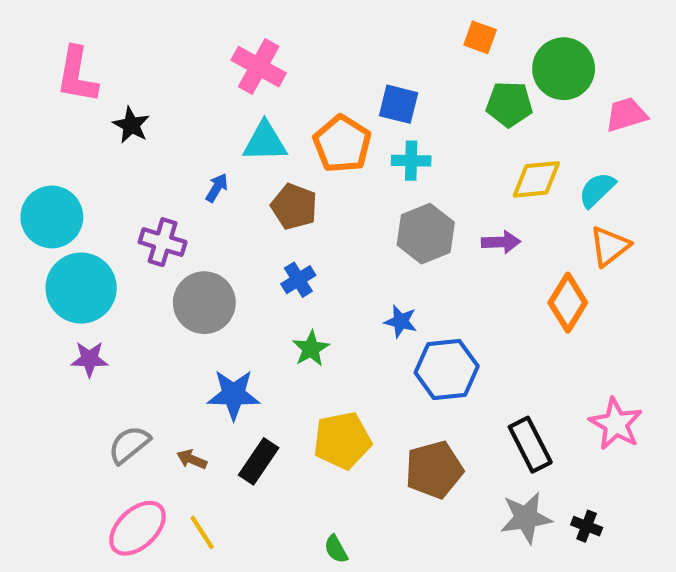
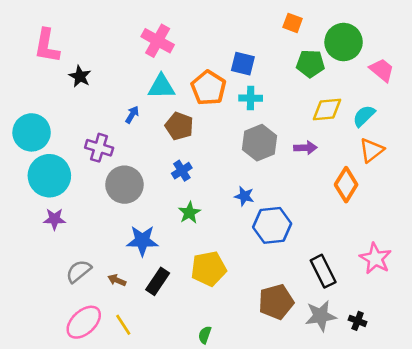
pink trapezoid: (626, 115) -> (382, 70), turned 56
brown pentagon: (434, 470) -> (276, 302), moved
green semicircle: (336, 549) -> (205, 335), turned 48

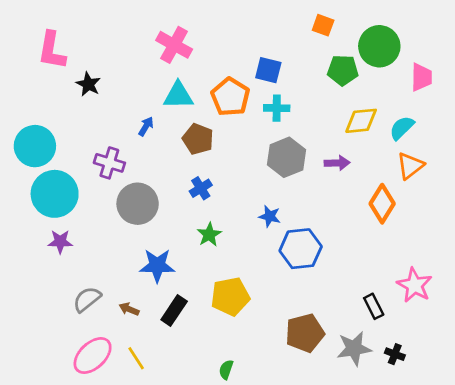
pink trapezoid: (382, 70) -> (421, 77), turned 52
black rectangle: (323, 271) -> (374, 306), moved, size x0.7

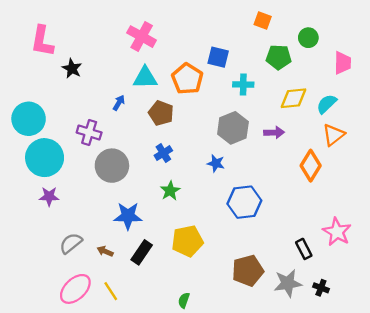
green circle: (379, 46) -> (308, 38), size x0.6
cyan cross: (277, 108) -> (243, 85), moved
blue star: (270, 216) -> (216, 163), moved

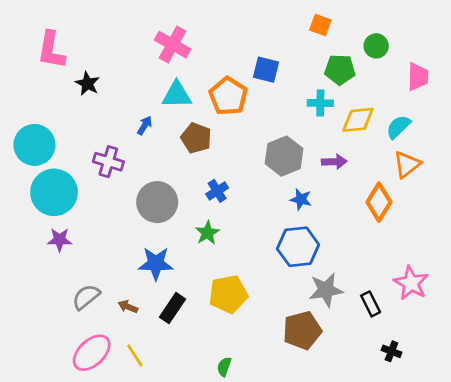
cyan cross: (243, 85) -> (320, 103), moved
blue cross: (163, 153) -> (217, 191), moved
blue star: (216, 163) -> (301, 199), moved
gray circle: (112, 166) -> (157, 202), moved
gray star: (288, 283) -> (326, 290), moved

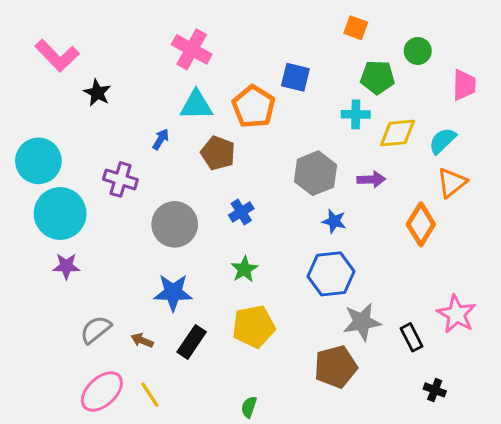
pink L-shape: (51, 50) -> (57, 56), turned -54
green star: (207, 233) -> (244, 269), moved

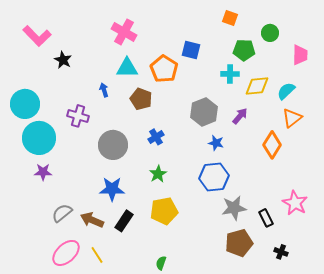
blue arrow: (161, 139) -> (104, 90), turned -48
purple arrow: (371, 179) -> (240, 116), turned -48
brown arrow: (142, 340) -> (92, 220), size x1.6
brown pentagon: (336, 367) -> (239, 243), moved

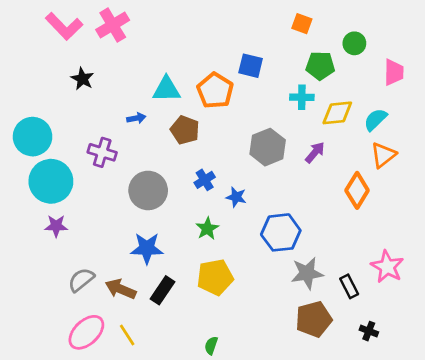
pink cross: (124, 32) -> (113, 25), moved, turned 30
pink L-shape: (37, 36) -> (64, 26), moved
blue arrow: (104, 90) -> (136, 118), turned 96
blue star: (216, 143) -> (236, 197), moved

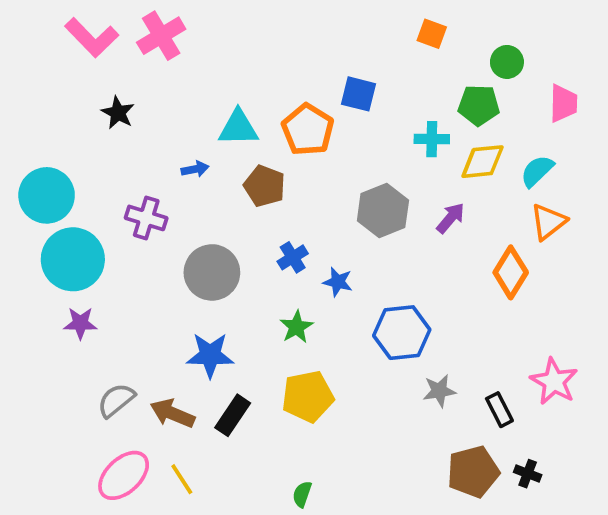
green pentagon: (320, 66) -> (479, 105), moved
gray star: (307, 273) -> (439, 391), size x0.7
brown pentagon: (314, 319) -> (473, 472), moved

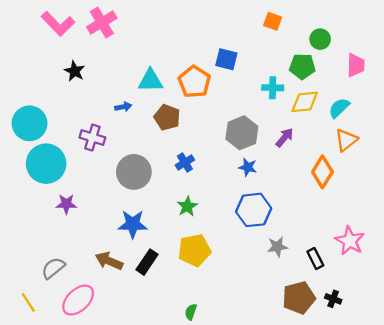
blue star: (338, 282) -> (248, 167), moved
purple star: (80, 323) -> (66, 204), moved
gray semicircle: (116, 400) -> (53, 268), moved
yellow line: (182, 479) -> (28, 302), moved

